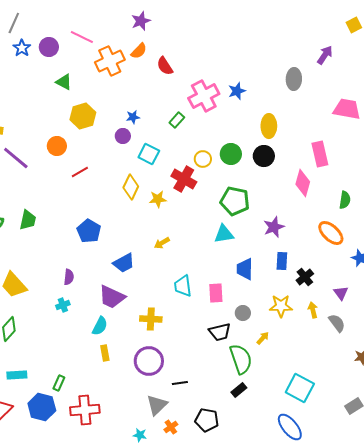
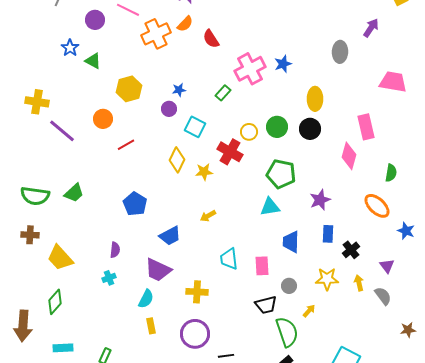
blue star: (22, 48) -> (70, 48), moved
green triangle: (64, 82) -> (93, 61), moved
green trapezoid: (28, 220) -> (74, 193), turned 35

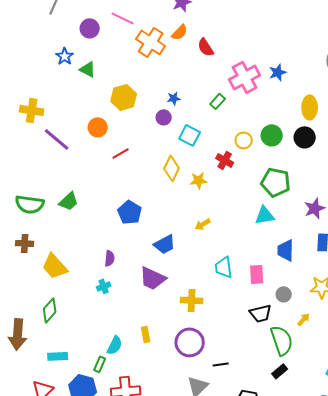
orange cross: (156, 34) -> (151, 42), turned -32
red cross: (230, 152) -> (225, 160), size x0.7
cyan semicircle: (146, 299) -> (115, 345), moved

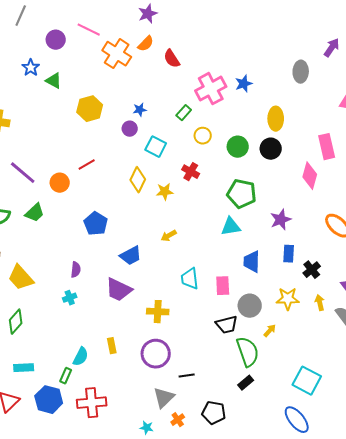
orange circle: (98, 127) -> (60, 183), moved
purple line: (57, 139) -> (23, 173), moved
yellow circle: (244, 140) -> (203, 136), moved
gray circle: (284, 294) -> (250, 306), size x1.5

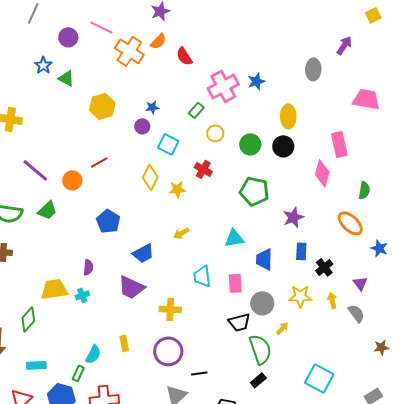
cyan triangle: (231, 227) -> (234, 238), moved
yellow trapezoid: (21, 278) -> (54, 289), moved, turned 124

